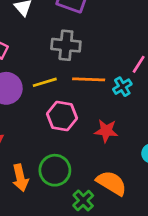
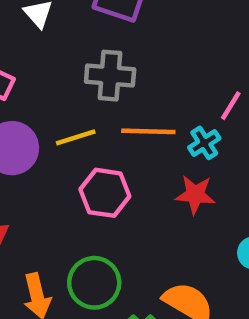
red star: (106, 131) -> (195, 195), moved

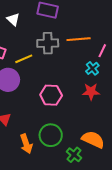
orange line: (148, 131) -> (79, 39), moved
yellow line: (76, 137) -> (24, 59), moved

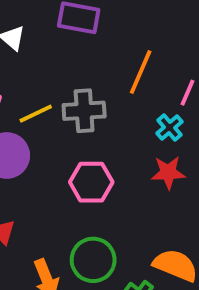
orange line: (79, 39) -> (141, 72), turned -60
gray cross: (48, 43) -> (84, 111), moved

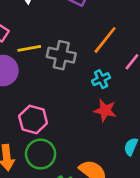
cyan cross: (170, 128) -> (101, 79), moved
pink hexagon: (91, 182) -> (33, 120), moved

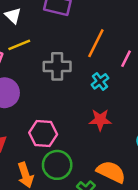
yellow line: (29, 48) -> (19, 45), moved
red star: (105, 110) -> (100, 120), moved

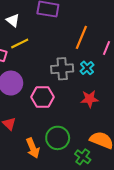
gray cross: (57, 66) -> (62, 69), moved
pink hexagon: (43, 133) -> (43, 97), moved

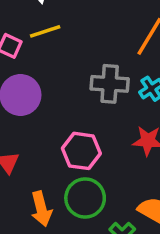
pink hexagon: (43, 97) -> (81, 151), moved

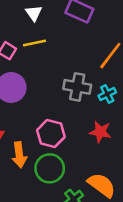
orange arrow: (41, 209) -> (19, 155), moved

